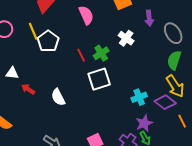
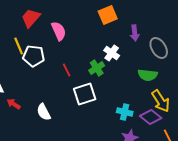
pink semicircle: (86, 15) -> (59, 31), moved
white pentagon: (48, 41) -> (34, 56), turned -30
green cross: (101, 53) -> (97, 68), moved
green semicircle: (174, 60) -> (148, 75), moved, turned -102
cyan cross: (139, 97) -> (125, 112), turned 35

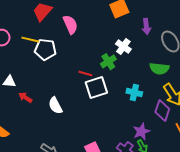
yellow line: (19, 46) -> (30, 40), turned -54
red line: (67, 70) -> (85, 74), moved, turned -48
cyan cross: (125, 112) -> (134, 93), moved
purple diamond: (151, 117) -> (162, 111), turned 70

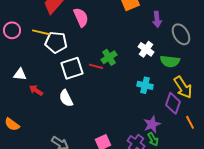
white cross: (123, 47) -> (146, 49), moved
green cross: (108, 62) -> (109, 57), moved
white square: (96, 88) -> (72, 68), moved

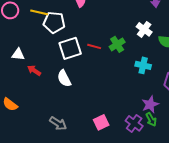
green cross: (109, 57) -> (117, 44), moved

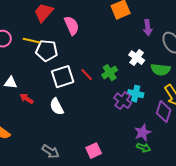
red line: (94, 46) -> (87, 75), turned 32
green arrow: (151, 119) -> (144, 148), turned -40
purple cross: (134, 123) -> (123, 101), moved

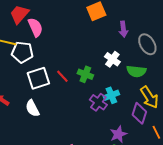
pink semicircle: (72, 26) -> (35, 27), moved
green cross: (110, 73) -> (85, 74), turned -35
cyan cross: (136, 94) -> (111, 95), turned -35

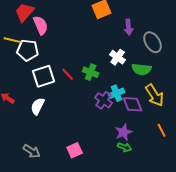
white semicircle: (32, 108) -> (38, 106), turned 54
purple diamond: (139, 113) -> (133, 104), moved, turned -40

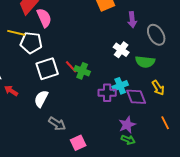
green cross: (91, 72) -> (82, 71), moved
yellow arrow: (155, 95) -> (158, 88), size x0.7
purple cross: (104, 100) -> (107, 93), turned -36
gray arrow: (32, 151) -> (57, 124), moved

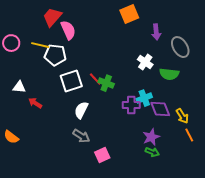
yellow arrow: (158, 88) -> (182, 116), moved
white semicircle: (41, 99) -> (81, 110), moved

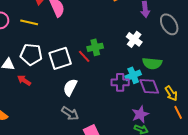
white pentagon: (55, 55) -> (31, 54), moved
green semicircle: (169, 74) -> (152, 63), moved
green cross: (106, 83) -> (95, 47), moved, turned -35

